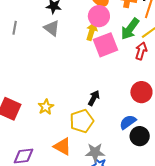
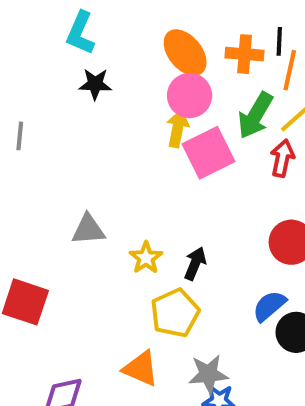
gray triangle: (52, 28) -> (88, 230), moved, turned -36
yellow star: (46, 107) -> (146, 258), moved

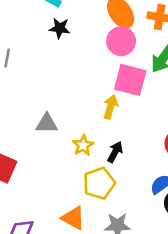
yellow arrow: (178, 128) -> (110, 107), moved
pink square: (209, 153) -> (130, 80), turned 36

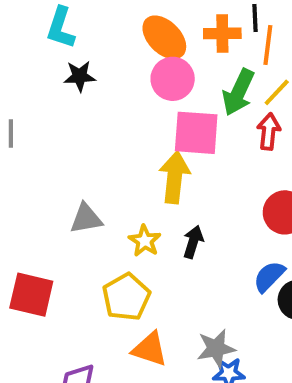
yellow arrow: (110, 107) -> (175, 177), size x1.4
yellow pentagon: (99, 183) -> (126, 297), moved

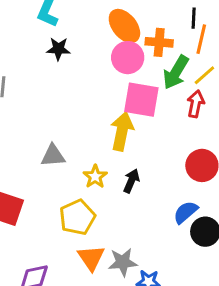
orange cross: (222, 33) -> (159, 42), moved
gray star: (216, 348) -> (123, 262), moved
orange triangle: (150, 349) -> (91, 258), turned 32

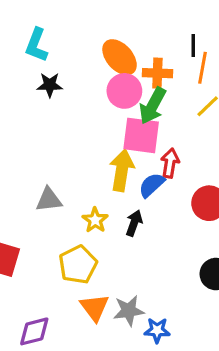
green arrow: (176, 72) -> (153, 106), moved
red arrow: (196, 104) -> (170, 163), moved
blue semicircle: (186, 212) -> (152, 185), moved

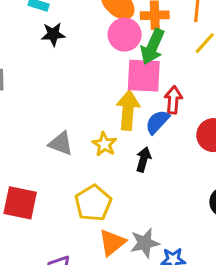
gray triangle: (49, 200) -> (61, 143), turned 32
yellow star: (95, 220) -> (104, 144), moved
orange triangle: (95, 307) -> (112, 243), turned 32

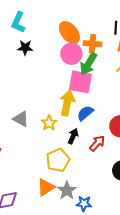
red arrow: (173, 100) -> (97, 143), moved, turned 30
yellow pentagon: (93, 203) -> (58, 160), moved
gray star: (145, 243) -> (67, 190), turned -30

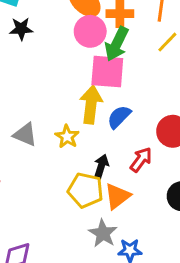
black arrow: (73, 136) -> (101, 166), moved
yellow pentagon: (58, 160) -> (85, 190), turned -30
orange triangle: (46, 187) -> (117, 196), moved

